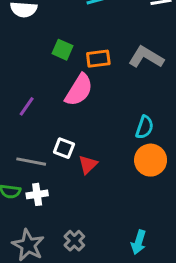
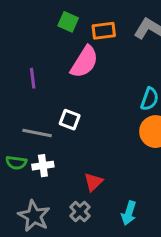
purple line: (27, 106) -> (33, 78), turned -42
red triangle: (88, 165) -> (93, 182), moved
cyan arrow: (139, 242) -> (129, 213), moved

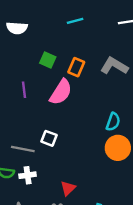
orange rectangle: (104, 31) -> (76, 67), turned -60
purple line: (33, 78) -> (24, 90), moved

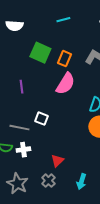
green square: (48, 60) -> (40, 53), size x1.5
purple line: (24, 90) -> (21, 87), moved
pink semicircle: (61, 92) -> (65, 84), moved

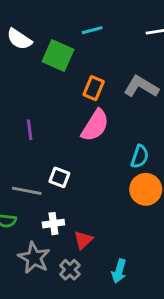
white semicircle: (14, 26) -> (19, 39), turned 30
green square: (40, 53) -> (58, 55), moved
white cross: (23, 150) -> (53, 224), moved
gray star: (17, 184) -> (34, 258), moved

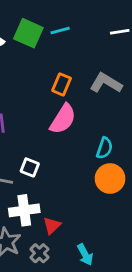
green square: (58, 55) -> (28, 33), moved
white cross: (53, 224) -> (24, 210), size x1.5
cyan arrow: (119, 271) -> (85, 255), turned -45

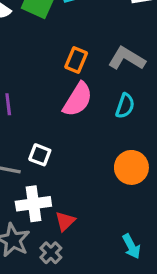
cyan semicircle: (104, 148) -> (125, 106), moved
cyan arrow: (85, 255) -> (131, 246), moved

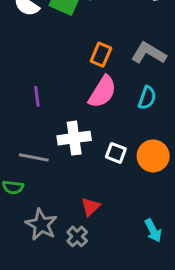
white square: (40, 155) -> (116, 153), moved
white cross: (33, 204) -> (74, 138), moved

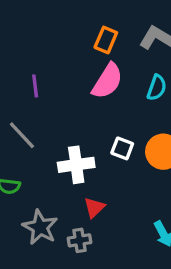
white cross: (74, 138) -> (76, 165), moved
gray line: (34, 157) -> (22, 135), moved, turned 36
gray cross: (77, 236) -> (79, 240), turned 36

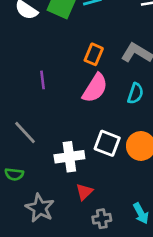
purple line: (35, 86) -> (42, 80), moved
white square: (122, 148) -> (107, 143), size x1.4
gray cross: (79, 240) -> (102, 219), moved

